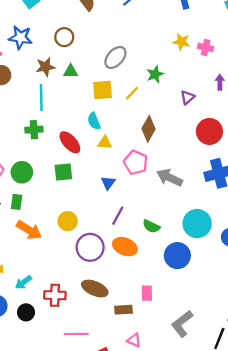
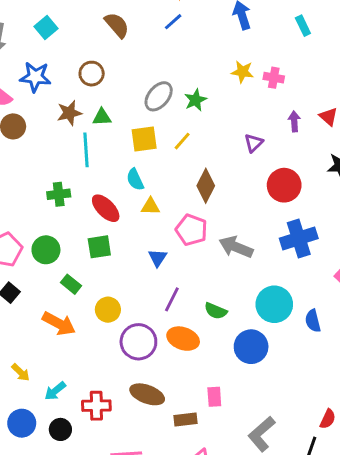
green star: (155, 74) -> (195, 100), moved
cyan line: (41, 98) -> (86, 150), moved
green rectangle: (17, 202) -> (71, 284), moved, turned -56

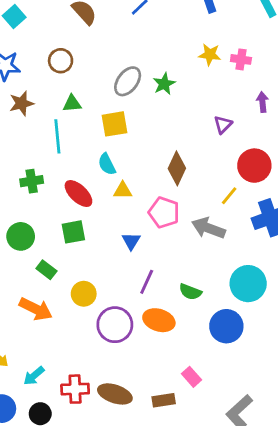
brown star: (69, 113) -> (22, 103), moved
yellow line: (182, 141) -> (229, 196), moved
brown ellipse: (147, 394) -> (115, 394), moved
pink rectangle: (214, 397) -> (191, 377), turned -36

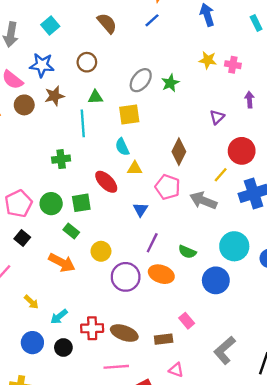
red ellipse: (78, 194) -> (106, 182), moved
green square: (73, 232) -> (81, 203), moved

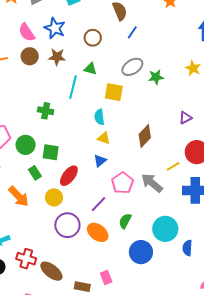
blue line: (152, 20) -> (132, 32), moved, turned -32
red ellipse: (106, 182) -> (69, 176), moved, turned 65
pink pentagon: (168, 187) -> (122, 183), moved
blue triangle: (140, 210) -> (100, 161), moved
green semicircle: (187, 252) -> (125, 221), turned 77

